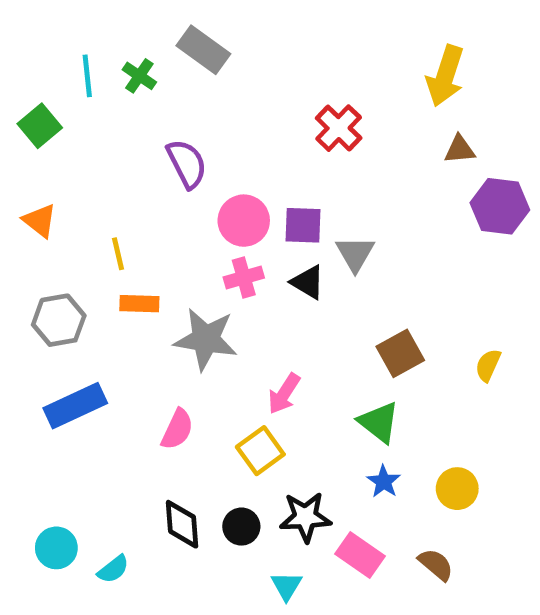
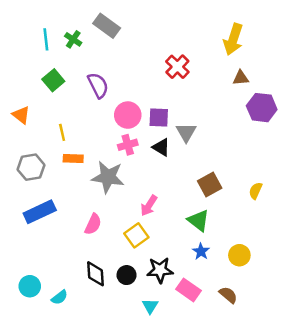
green square: (40, 126) -> (53, 80), moved

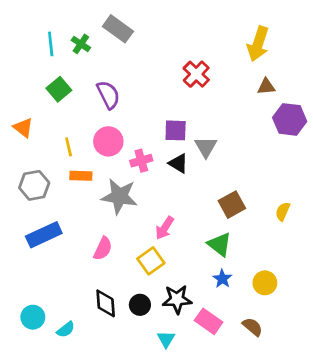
pink circle: (128, 115) -> (108, 141), moved

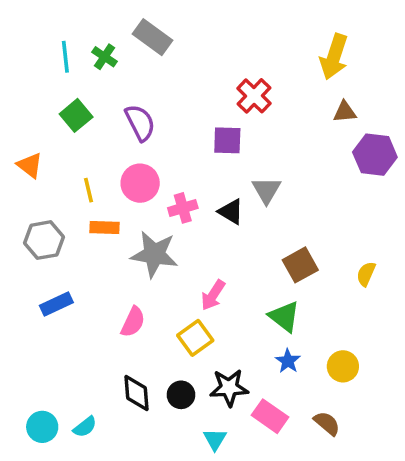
purple square: (176, 130) -> (227, 140), moved
blue rectangle: (44, 235) -> (56, 304), size x0.7
cyan circle: (33, 317) -> (42, 427), moved

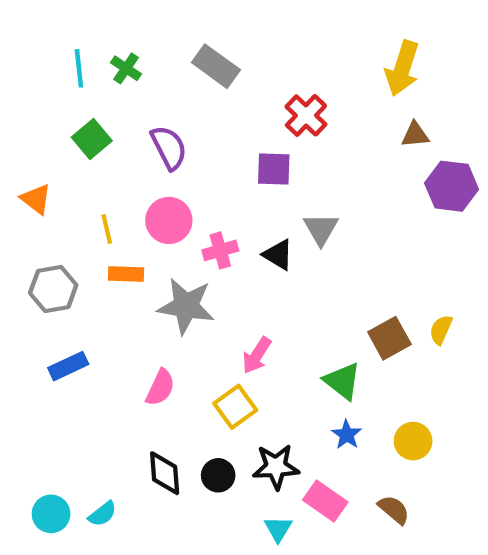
gray rectangle: (153, 37) -> (216, 66), moved
brown square: (300, 265) -> (389, 338), moved
cyan triangle: (215, 439) -> (278, 529), moved

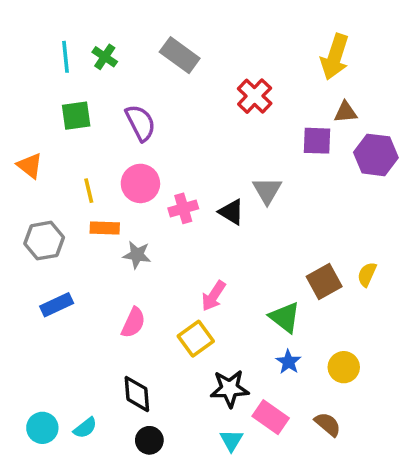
green square: (92, 139) -> (76, 116), turned 32
purple square: (274, 169) -> (317, 141), moved
gray star: (186, 306) -> (137, 255), moved, size x0.6
black circle: (218, 475) -> (149, 440), moved

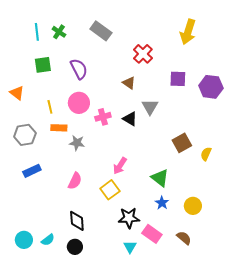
brown triangle: (346, 112) -> (129, 83), moved, turned 40
brown square: (324, 282) -> (182, 143), moved
black circle: (149, 440) -> (75, 247), moved

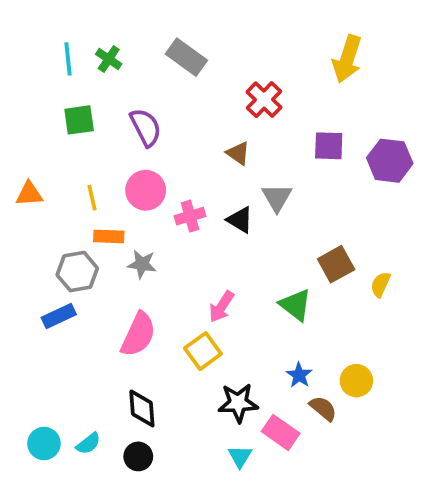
orange triangle: (17, 93) -> (29, 194), moved, turned -42
gray hexagon: (25, 135) -> (77, 272), moved
green triangle: (160, 178) -> (295, 305), moved
pink semicircle: (75, 181) -> (138, 334), size x1.4
brown semicircle: (184, 238) -> (323, 408), moved

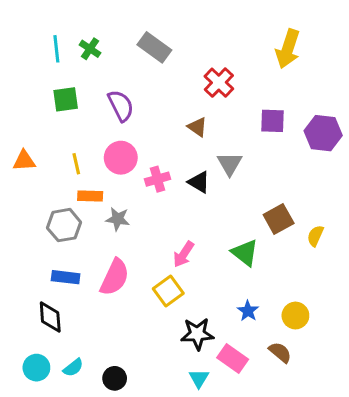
blue rectangle: (59, 316) -> (66, 277), moved, turned 32
black diamond: (142, 408) -> (50, 317), moved
brown semicircle: (323, 408) -> (280, 352), moved

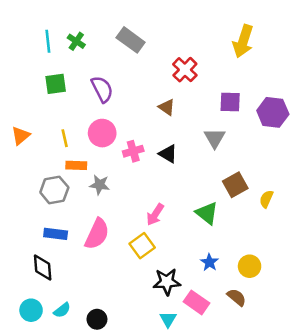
orange triangle: (24, 161) -> (21, 136), turned -36
gray triangle: (230, 164) -> (215, 138), moved

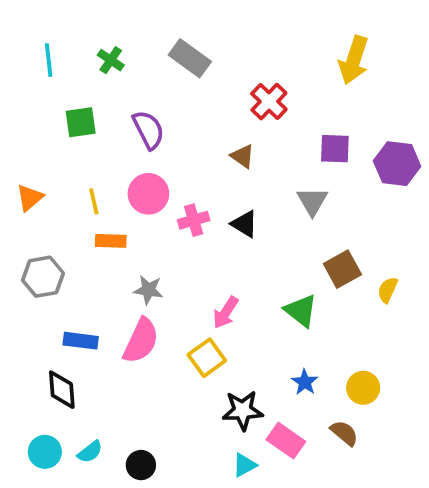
cyan line: (48, 41) -> (49, 60), moved
gray star: (100, 185) -> (148, 290), moved
gray hexagon: (54, 190) -> (43, 277), moved
cyan triangle: (168, 319) -> (244, 465), turned 30

